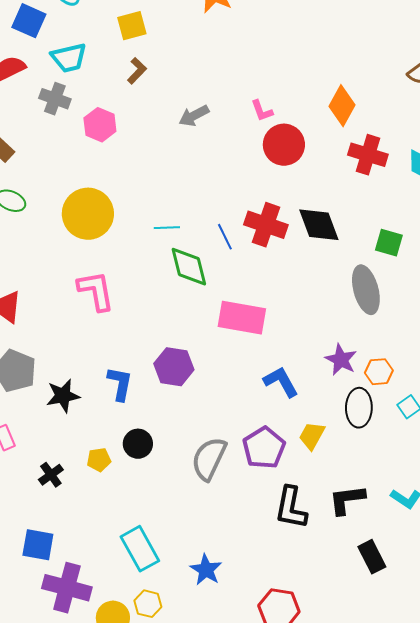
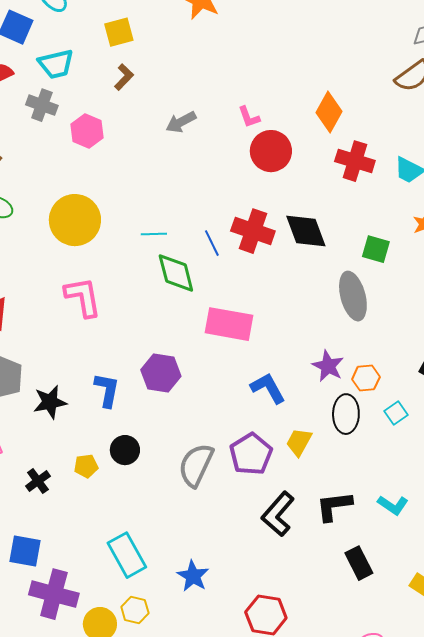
black L-shape: (291, 508) -> (278, 514), turned 30

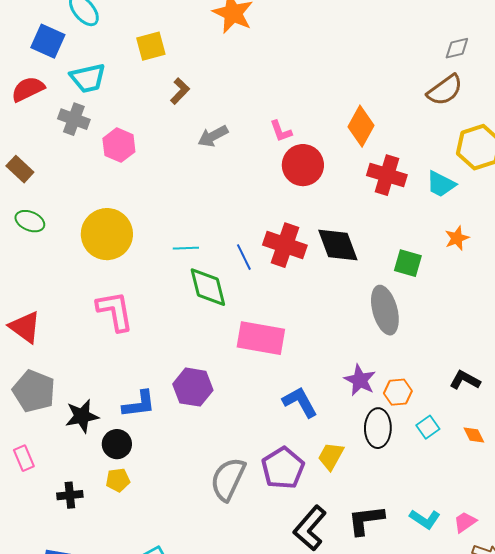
brown L-shape: (124, 77) -> (180, 91), moved
blue L-shape: (107, 390) -> (139, 404), turned 72
black circle: (125, 450) -> (117, 444), moved
black cross: (38, 481) -> (70, 495), turned 30

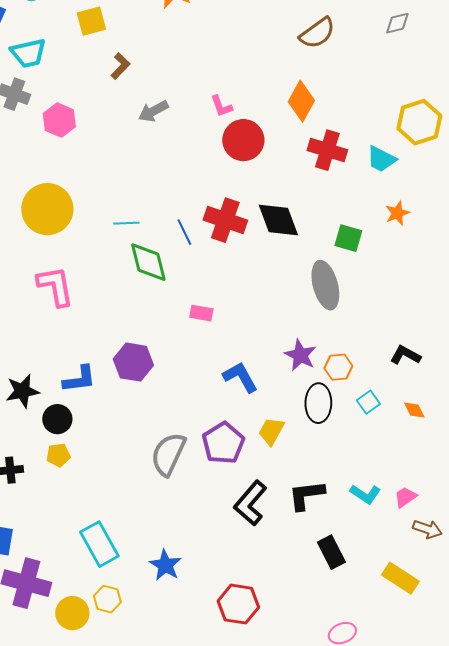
brown semicircle: (445, 90) -> (317, 33), moved
pink rectangle: (261, 338) -> (201, 313), size x0.5

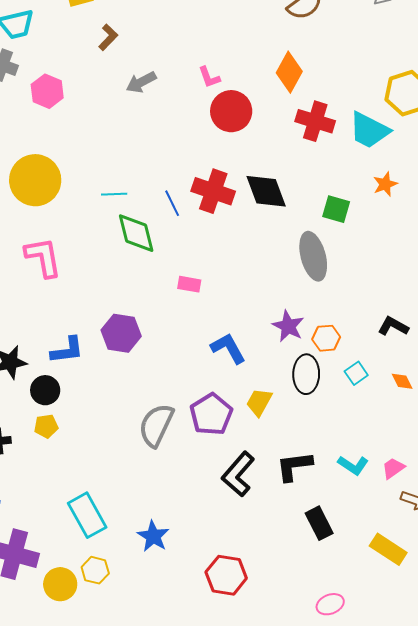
cyan trapezoid: (381, 159) -> (369, 130), size x1.4

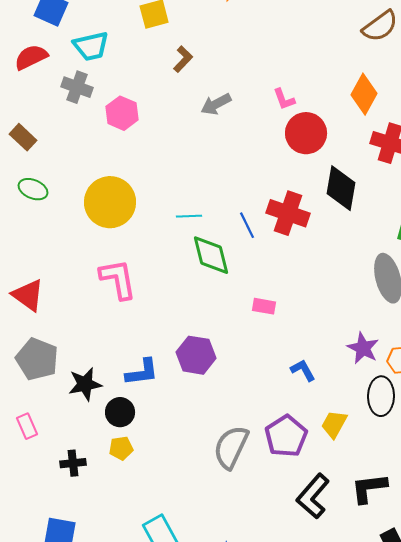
black diamond: (266, 191) -> (341, 188), moved, turned 30
blue L-shape: (228, 348) -> (303, 370), size x0.7

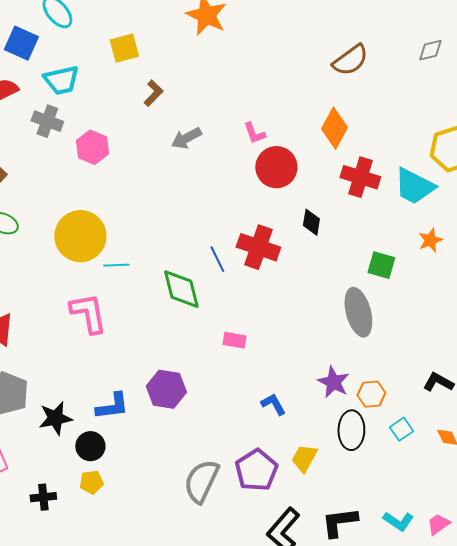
black diamond: (341, 188) -> (311, 222), size x0.6
cyan line: (189, 216) -> (116, 265), moved

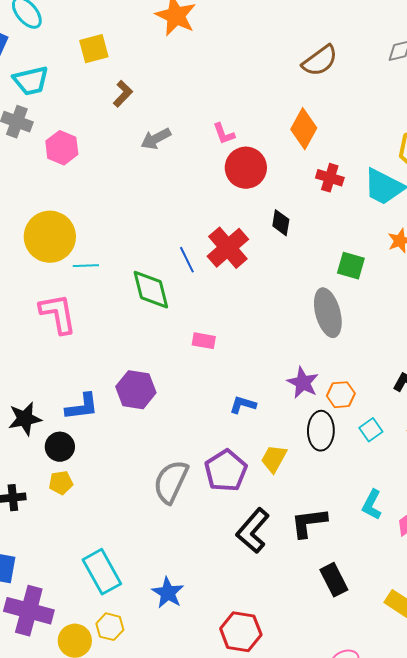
red cross: (360, 177) -> (330, 178), size x0.7
red cross: (258, 247) -> (228, 248), turned 30
blue L-shape: (273, 404) -> (243, 405), turned -44
cyan L-shape: (398, 521) -> (372, 505), moved, turned 84

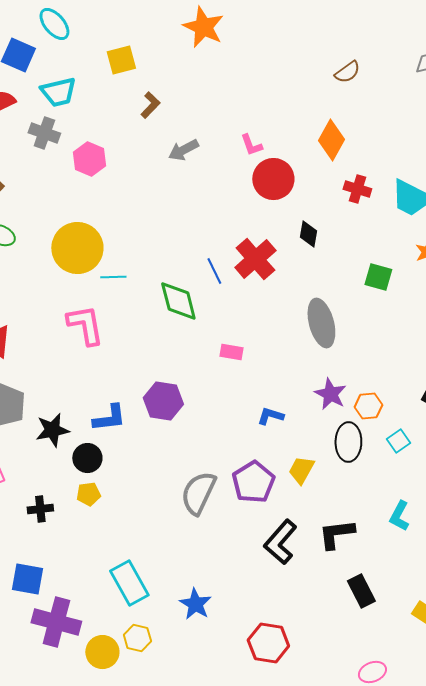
brown semicircle: (320, 61) -> (347, 72), size x0.7
gray ellipse: (328, 313) -> (321, 323), moved

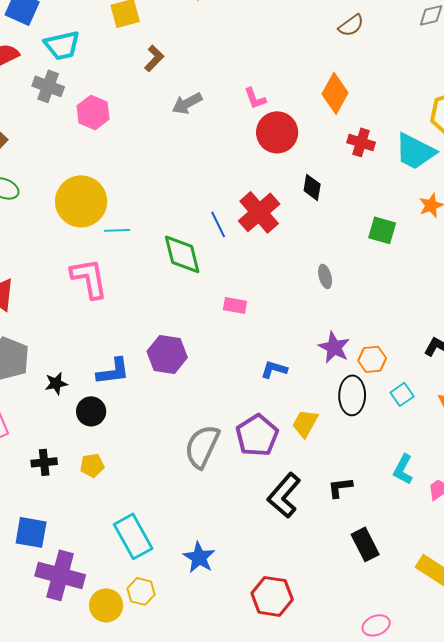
gray ellipse: (321, 323) -> (325, 276), size x0.5
black star: (52, 430) -> (56, 383), size x0.7
yellow pentagon: (88, 494) -> (92, 465), moved
black L-shape: (336, 534) -> (340, 487), size x0.7

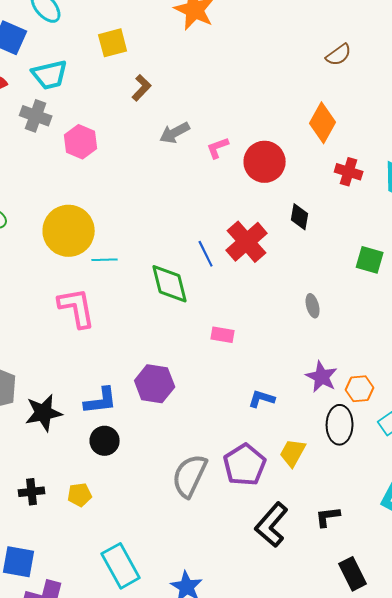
pink L-shape: (255, 98) -> (218, 148), moved, turned 90
black star: (56, 383) -> (44, 413), size x1.6
black circle: (91, 411) -> (105, 441), moved

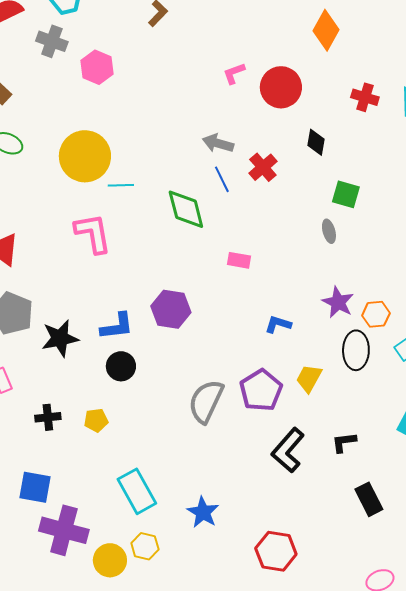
orange diamond: (323, 123) -> (326, 30), moved
gray arrow: (175, 133) -> (218, 143), moved, turned 44
red cross: (247, 242) -> (263, 167), size x0.7
green square: (370, 260) -> (346, 194), moved

